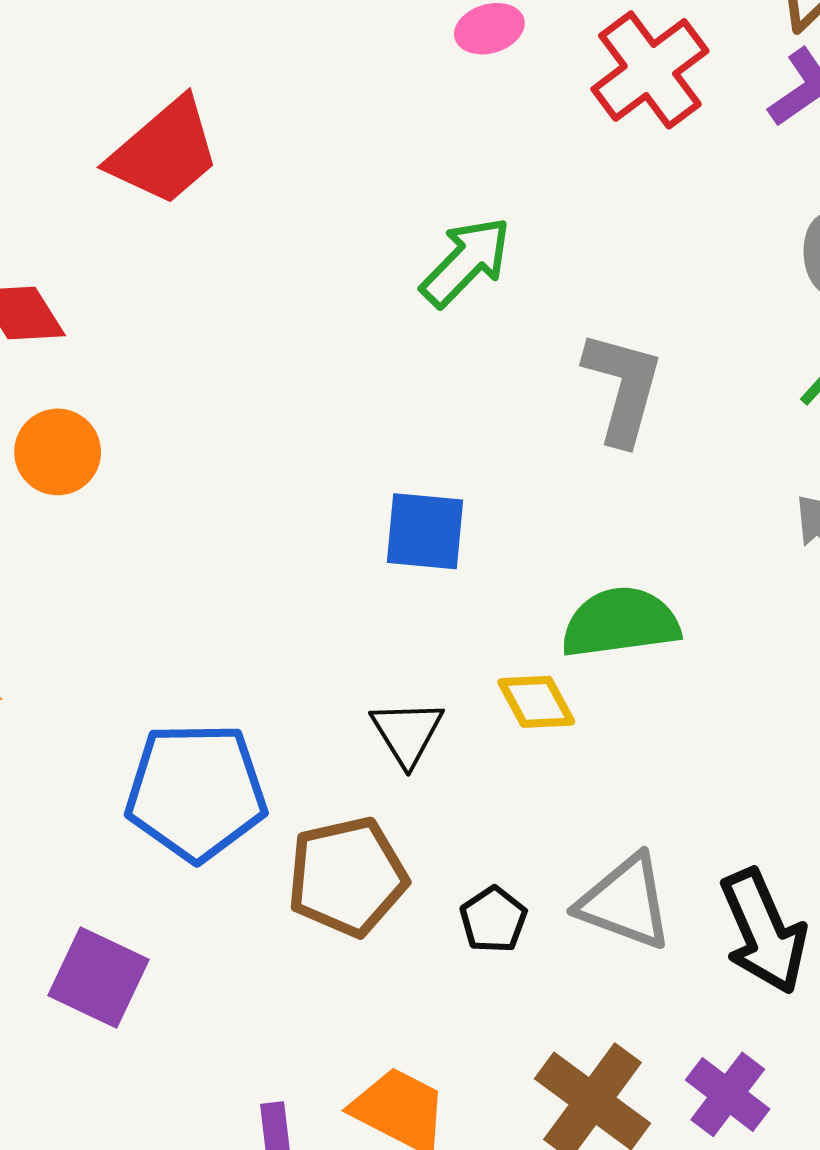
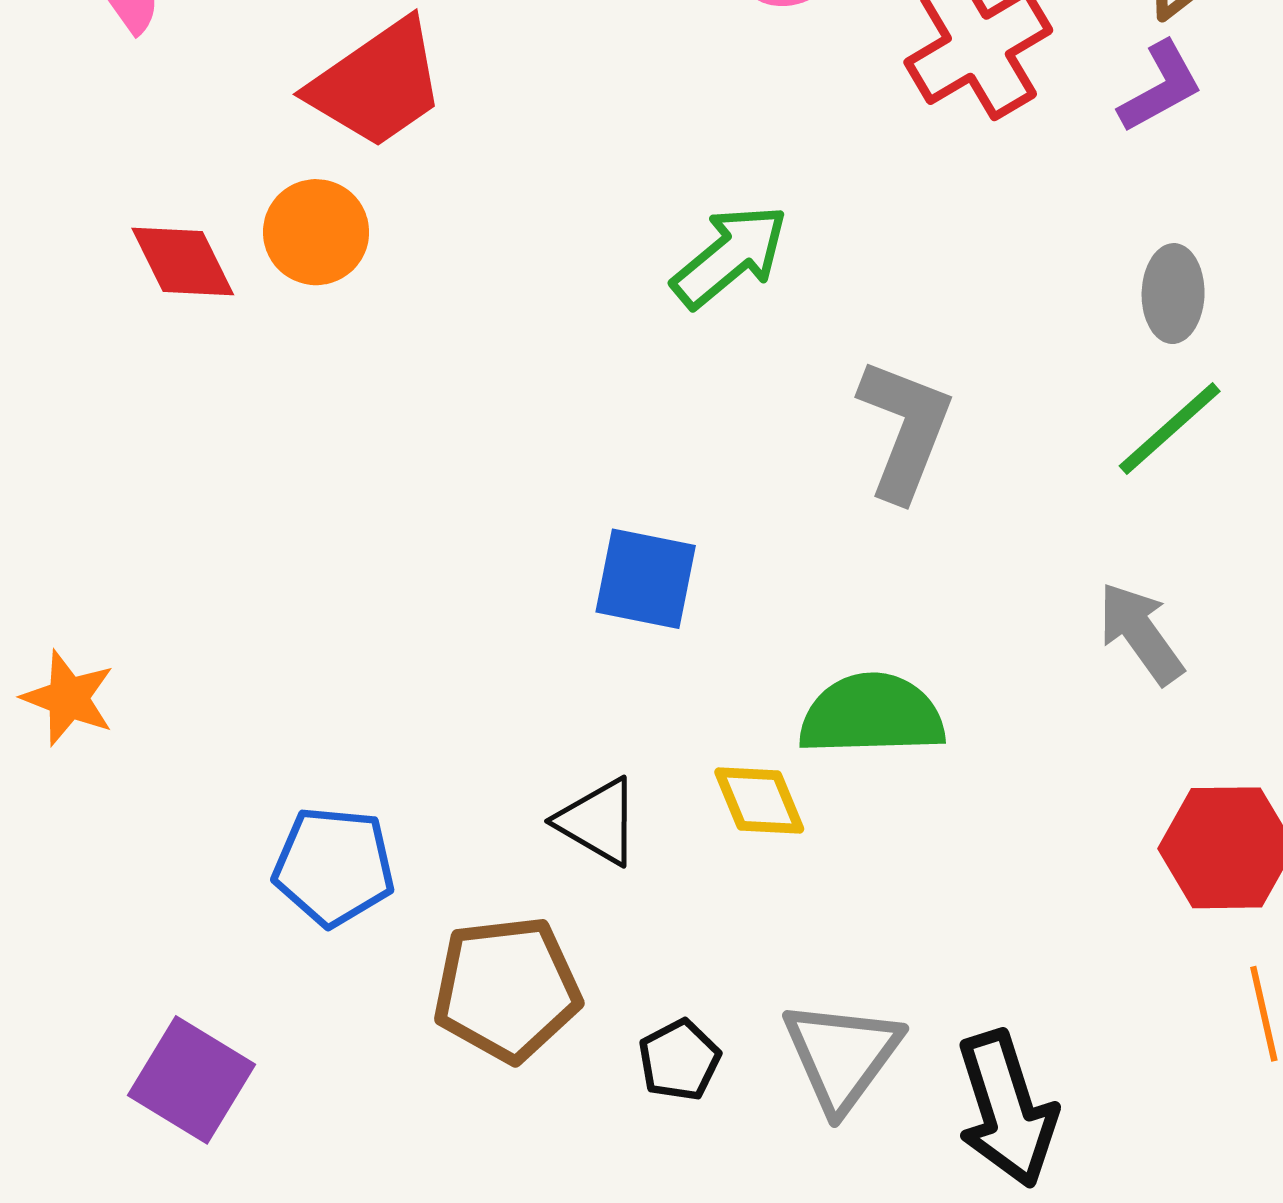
orange circle: (58, 452) -> (316, 232), moved
black triangle: (407, 733) -> (598, 821), turned -34
blue pentagon: (196, 792) -> (334, 866), size x0.7
gray triangle: (625, 902) -> (842, 1056), turned 40

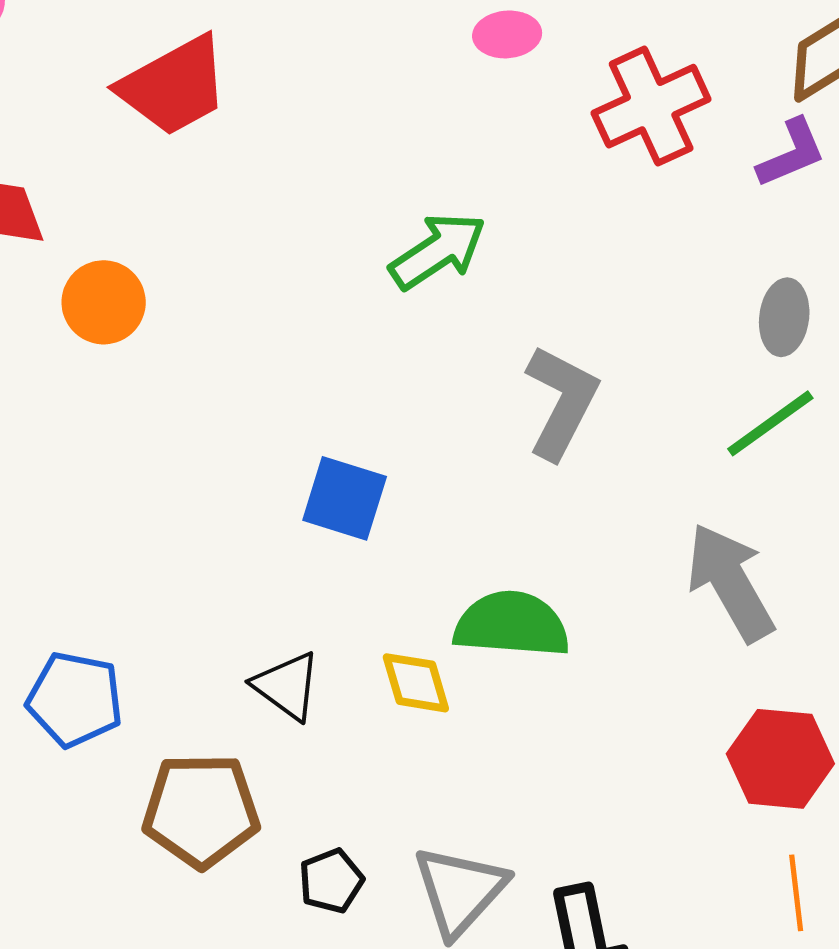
orange circle: (316, 232) -> (104, 302), moved
gray arrow: (1141, 633) -> (730, 582), size x1.4

